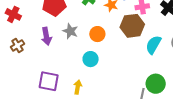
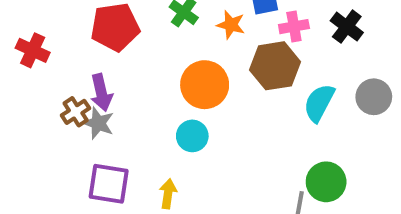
gray star: (70, 31) -> (98, 123), moved
orange circle: (97, 34) -> (205, 85), size x1.5
brown cross: (17, 45) -> (76, 112), moved

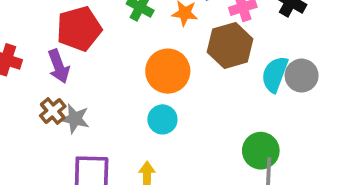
purple arrow: (101, 93) -> (59, 66), moved
gray circle: (374, 97) -> (302, 76), moved
green circle: (326, 182) -> (261, 151), moved

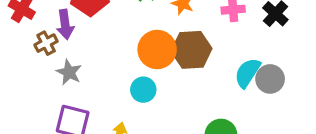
brown hexagon: (230, 46) -> (191, 50), moved
brown cross: (53, 111) -> (46, 43), moved

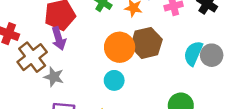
purple arrow: (65, 25) -> (59, 38), moved
brown cross: (46, 43) -> (32, 57), size x1.6

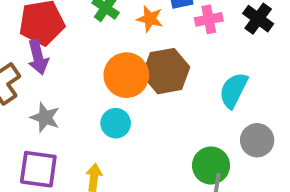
gray circle: (212, 55) -> (257, 140), moved
gray star: (54, 77) -> (45, 118), moved

